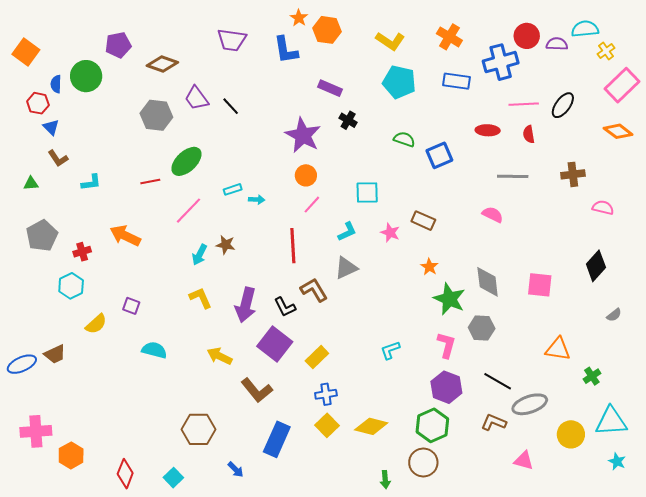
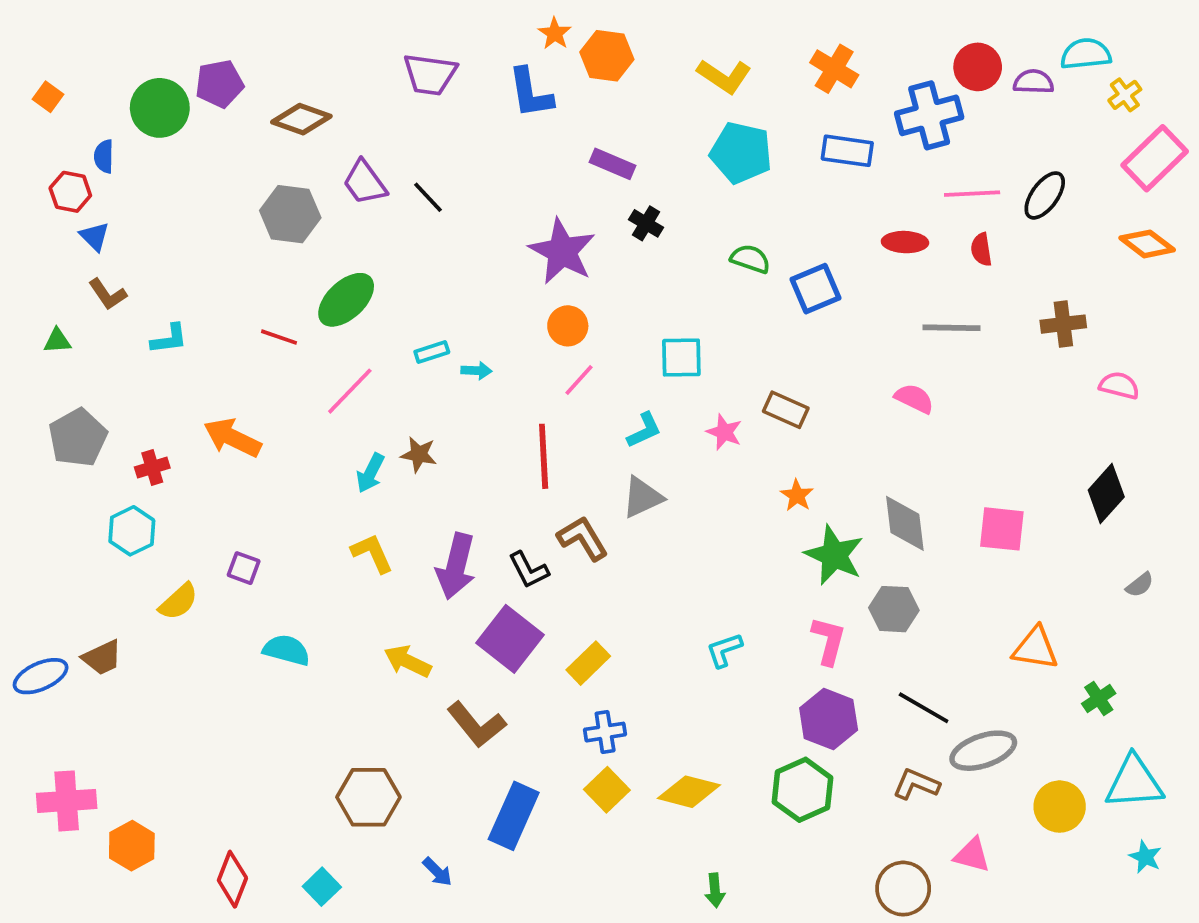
orange square: (26, 52) -> (48, 97), size x0.6
green circle: (86, 76) -> (160, 108), moved
red line: (150, 181) -> (279, 337), turned 30
brown circle: (423, 462) -> (903, 889), moved

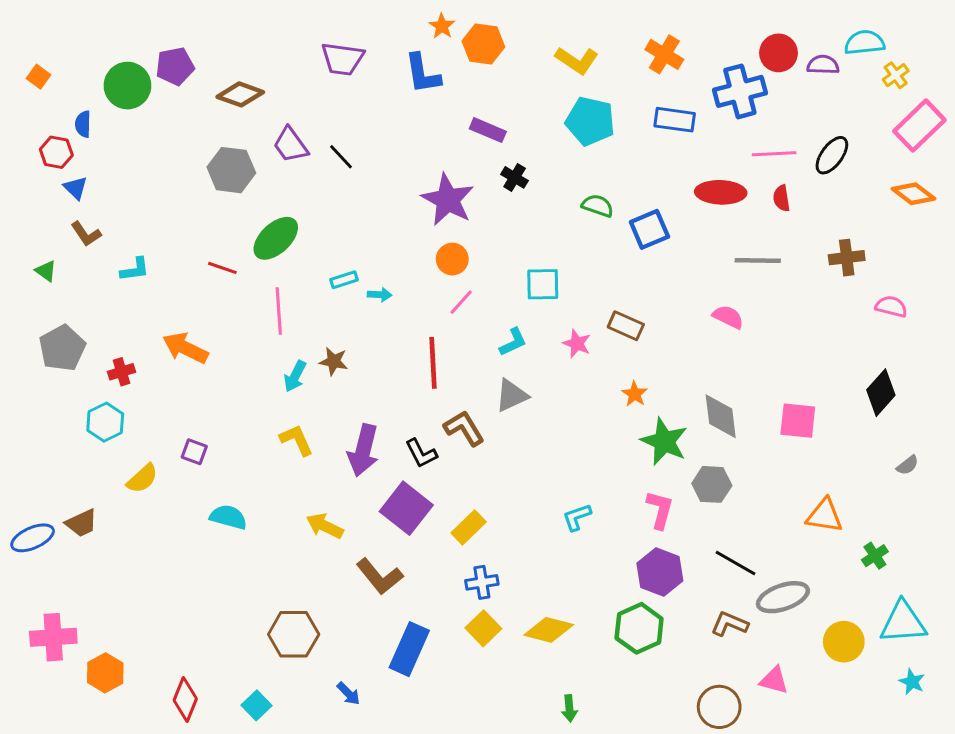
red ellipse: (905, 242) -> (721, 192), size x1.4
green triangle: (57, 341) -> (46, 271), turned 40
pink line: (350, 391) -> (279, 311), turned -48

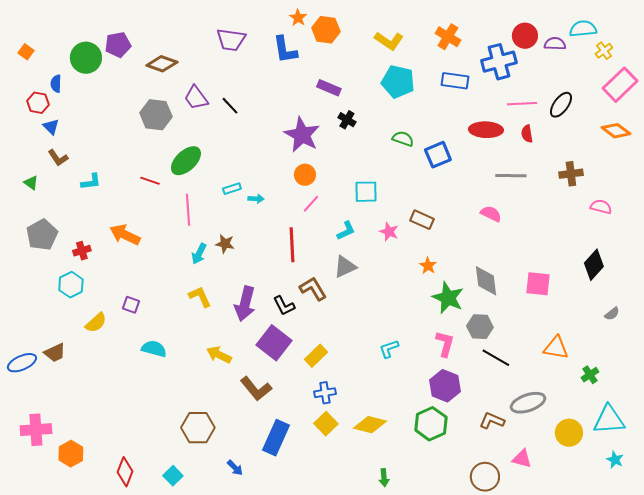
black line: (735, 563) -> (496, 358), moved

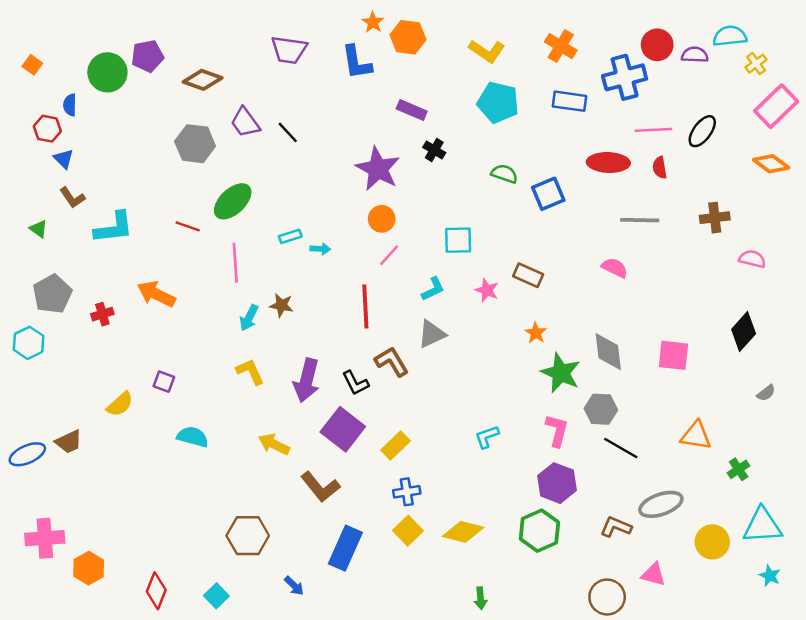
cyan L-shape: (91, 182) -> (114, 228), size x1.6
cyan hexagon: (71, 285) -> (29, 343), moved

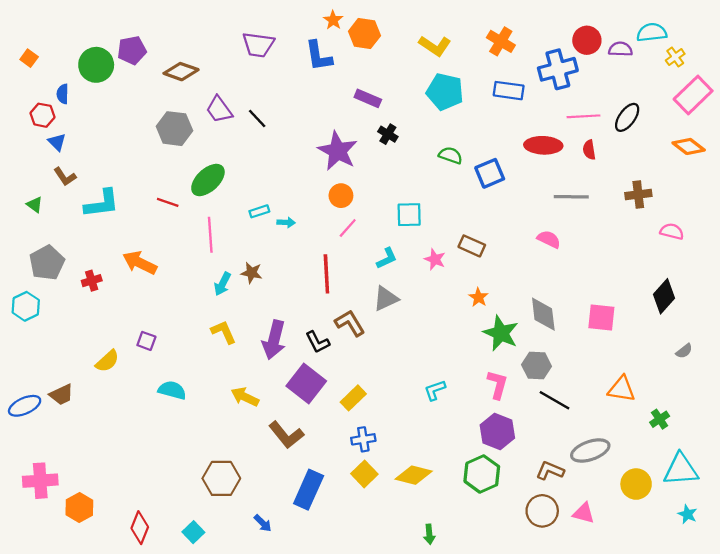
brown circle: (607, 597) -> (542, 511), moved

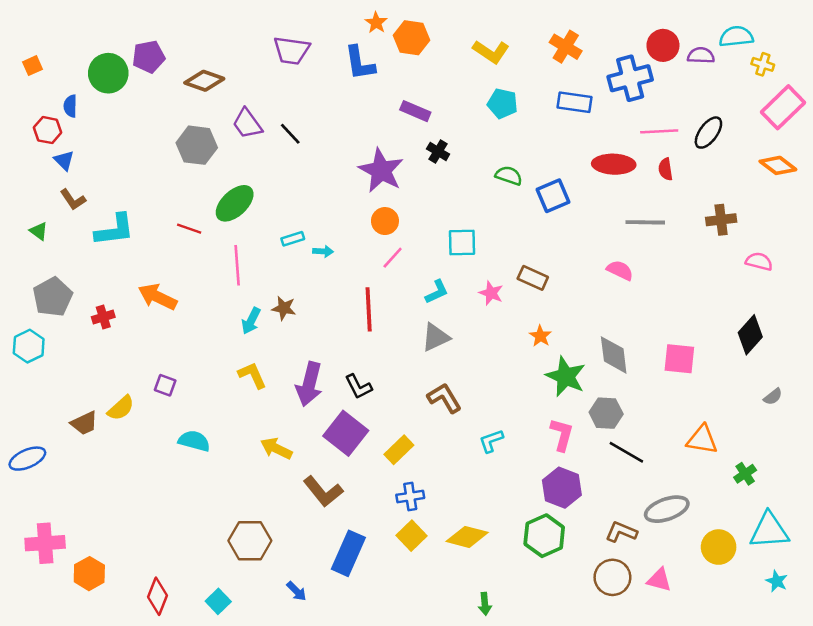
yellow cross: (675, 57) -> (763, 64), turned -36
orange square: (29, 58) -> (32, 66), turned 30
cyan pentagon: (445, 92) -> (502, 104), size x0.7
brown L-shape: (350, 323) -> (444, 398), moved
brown trapezoid: (61, 395) -> (84, 423), moved

